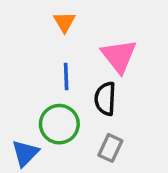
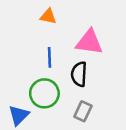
orange triangle: (64, 22) -> (48, 16), turned -48
pink triangle: (119, 56) -> (89, 42), turned -44

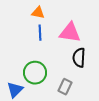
blue line: (50, 57) -> (40, 33), moved
black semicircle: (79, 74) -> (79, 58), moved

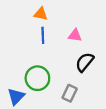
pink triangle: (70, 33) -> (75, 35), size x0.6
black semicircle: (79, 58) -> (85, 62), turned 36

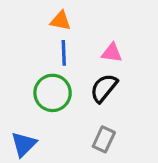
black semicircle: (85, 62) -> (104, 88), moved
green circle: (37, 78) -> (53, 93), moved

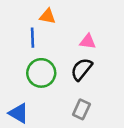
blue line: (64, 53) -> (32, 38), moved
blue triangle: (24, 144) -> (19, 113), turned -45

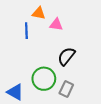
pink triangle: (88, 42) -> (56, 24), moved
green circle: (41, 73) -> (44, 79), moved

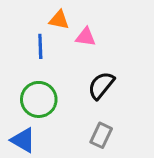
green circle: (44, 79) -> (39, 99), moved

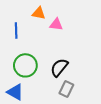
blue line: (40, 46) -> (16, 31), moved
black semicircle: (101, 85) -> (59, 67), moved

